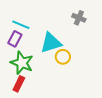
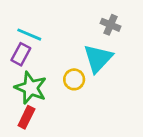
cyan triangle: (51, 43) -> (98, 58), moved, turned -30
yellow circle: (63, 57) -> (74, 79), moved

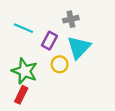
gray cross: (111, 25) -> (71, 19), moved, turned -35
purple rectangle: (21, 54) -> (49, 41), moved

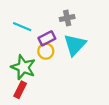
purple rectangle: (49, 41) -> (47, 38), turned 35
yellow circle: (60, 64) -> (46, 51), moved

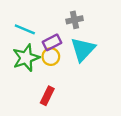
green star: (23, 67) -> (26, 58), moved, turned 30
red rectangle: (20, 90) -> (47, 96), moved

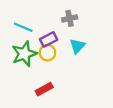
cyan triangle: (83, 49) -> (77, 46), size x0.7
red rectangle: (47, 96) -> (44, 89), turned 35

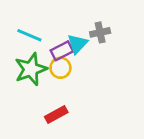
gray cross: (70, 18) -> (100, 32), moved
cyan triangle: (77, 46) -> (77, 44), moved

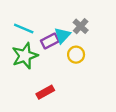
gray cross: (100, 32) -> (81, 26), turned -35
yellow circle: (60, 68) -> (76, 55), moved

